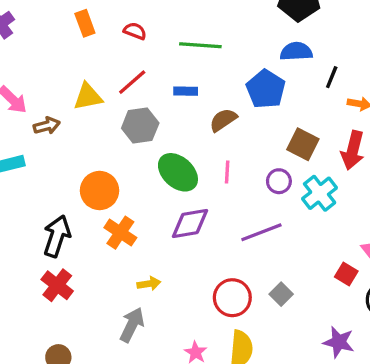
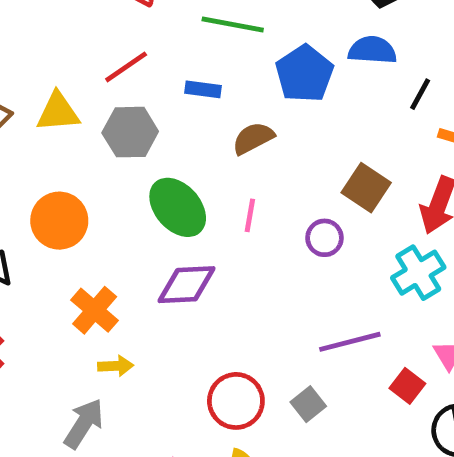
blue pentagon: (266, 89) -> (304, 74), moved
yellow triangle: (88, 97) -> (58, 112), moved
cyan cross: (320, 193) -> (418, 273), moved
purple line: (261, 232) -> (350, 342), moved
orange cross: (120, 233) -> (95, 310), moved

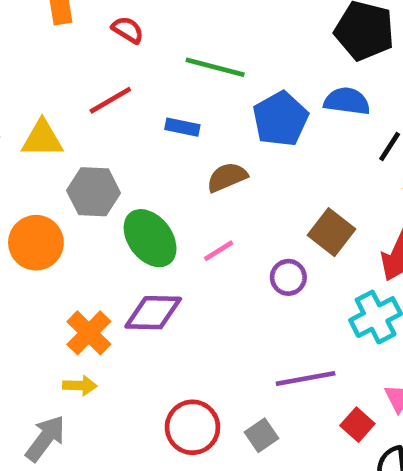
gray hexagon: (130, 132) -> (94, 192), moved
pink line: (250, 215) -> (219, 251), turned 44
orange cross: (95, 310) -> (89, 333), moved

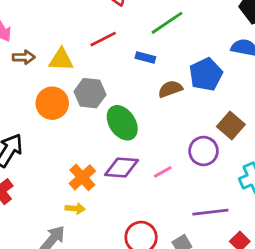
green line: (215, 67) -> (167, 23), turned -52
blue pentagon: (280, 119) -> (206, 74), moved
orange circle: (36, 243) -> (52, 103), moved
pink line: (219, 251) -> (163, 172), moved
purple circle: (288, 277) -> (204, 151), size x1.4

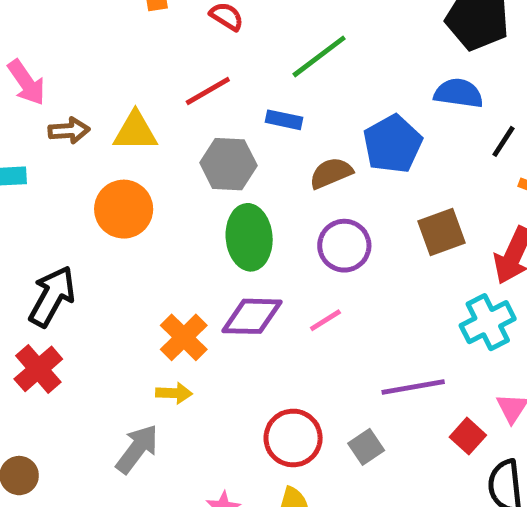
gray hexagon: (90, 93) -> (228, 164), moved
green ellipse: (122, 123) -> (249, 237), turned 32
brown square: (231, 125) -> (441, 232), turned 32
purple circle: (204, 151) -> (344, 246), moved

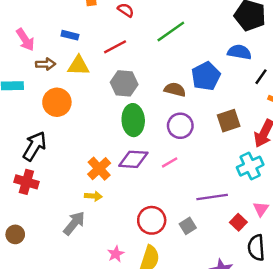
blue rectangle: (284, 120) -> (70, 35), moved
brown semicircle: (331, 173) -> (175, 90), turned 35
orange circle: (124, 209) -> (57, 102), moved
red cross: (38, 369) -> (26, 182), turned -35

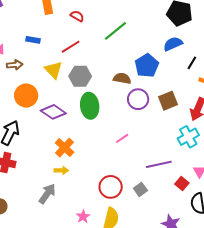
blue semicircle: (239, 52) -> (173, 44), turned -30
yellow triangle: (78, 66) -> (53, 70), moved, turned 48
purple circle: (180, 126) -> (138, 99), moved
purple diamond: (133, 159) -> (53, 112), moved, turned 35

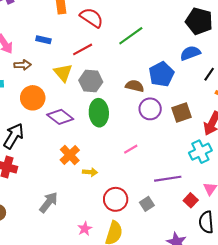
red semicircle: (77, 16) -> (91, 18), size x1.6
yellow arrow: (61, 170) -> (90, 172), moved

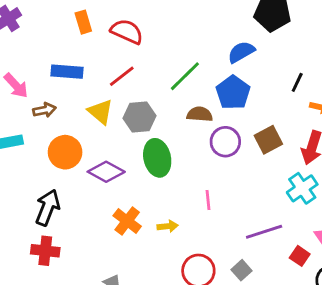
green line: (131, 36) -> (185, 76), moved
blue rectangle: (43, 40) -> (67, 72), size x1.5
blue semicircle: (190, 53) -> (241, 52), moved
pink line: (131, 149) -> (208, 200), turned -56
yellow arrow: (90, 172) -> (168, 226), moved

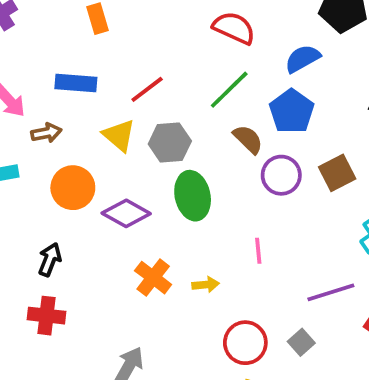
red semicircle: (127, 32) -> (234, 28), moved
brown semicircle: (200, 114) -> (248, 139), turned 40
black arrow: (48, 208) -> (50, 259), size x0.7

